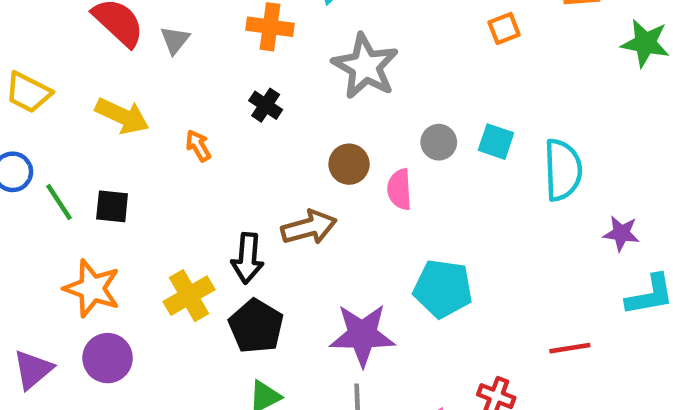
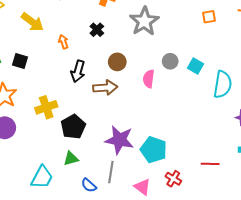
brown circle: (349, 164) -> (117, 62), moved
black arrow: (248, 258) -> (78, 71), moved
cyan pentagon: (443, 289) -> (154, 150), moved

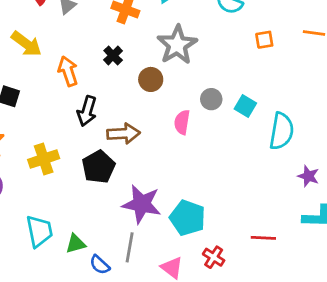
orange arrow: (63, 42) -> (68, 71), size x1.5
brown circle: (117, 62) -> (151, 79), moved
black pentagon: (73, 127) -> (99, 167), moved
green triangle: (71, 159) -> (76, 244), moved
cyan trapezoid: (42, 177) -> (39, 231), moved, turned -40

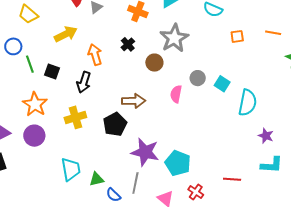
yellow arrow: (26, 44) -> (66, 34), turned -65
black arrow: (87, 111) -> (84, 82), moved

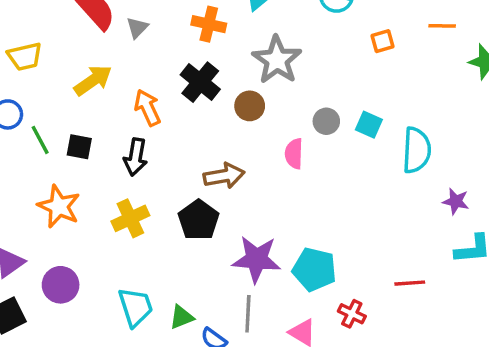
yellow trapezoid: (28, 14) -> (25, 56), turned -45
black cross: (128, 44) -> (200, 82), size x1.6
purple circle: (34, 136) -> (61, 285), moved

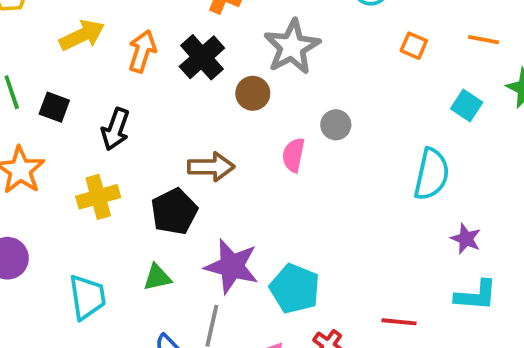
orange square: (383, 41) -> (414, 46), turned 30
orange arrow: (147, 108) -> (142, 51), moved, turned 33
cyan square: (369, 125) -> (467, 105), moved
green triangle: (182, 317) -> (157, 277), moved

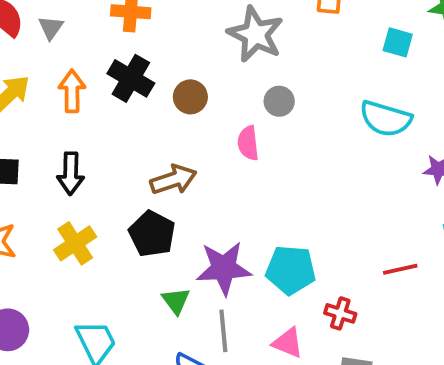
gray star: (292, 47) -> (255, 34), moved
cyan semicircle: (432, 174) -> (386, 119), turned 112
green triangle: (157, 277) -> (176, 301), moved, turned -36

